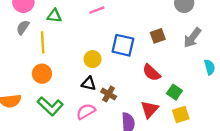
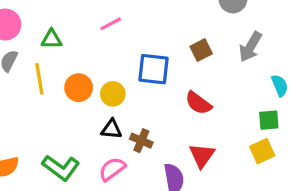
orange circle: (42, 74) -> (79, 88), moved
green square: (174, 92) -> (269, 120), moved, turned -32
yellow square: (181, 115) -> (262, 151), moved

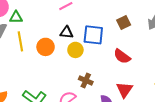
green triangle: (51, 39) -> (16, 17), moved
yellow circle: (113, 94) -> (75, 50), moved
black triangle: (111, 129) -> (66, 32), moved

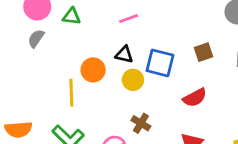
green triangle: (16, 17) -> (72, 16), moved
yellow line: (20, 41) -> (71, 93), moved
red semicircle: (122, 56) -> (195, 98), turned -72

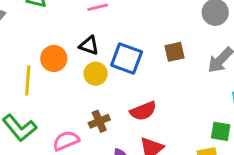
red semicircle: (195, 98) -> (143, 111), moved
brown cross: (141, 123) -> (99, 121), turned 30

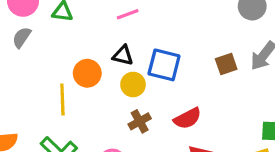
brown square: (175, 52) -> (226, 64), moved
brown cross: (99, 121) -> (140, 121), moved

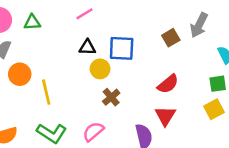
orange circle: (87, 73) -> (20, 74), moved
red semicircle: (188, 118) -> (168, 84), moved

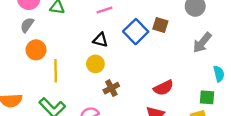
brown square: (171, 38) -> (160, 25), moved, turned 35
blue square: (122, 48) -> (136, 32), moved, turned 30
yellow circle: (100, 69) -> (95, 64), moved

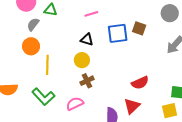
gray semicircle: (27, 25) -> (33, 24), moved
blue square: (136, 32) -> (118, 33), turned 35
brown cross: (111, 88) -> (87, 81), moved

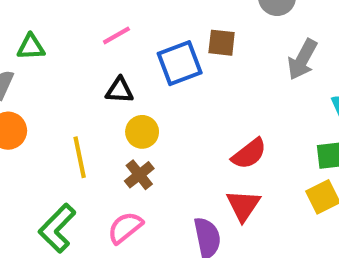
yellow circle: (82, 60) -> (142, 132), moved
yellow line: (47, 65) -> (80, 157), moved
green L-shape: (43, 97) -> (57, 228), turned 100

